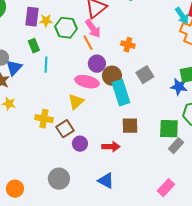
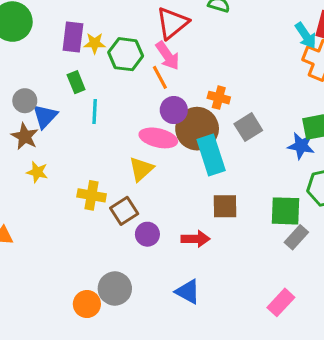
orange cross: (128, 45) -> (219, 98), moved
brown circle: (112, 76) -> (197, 129), size x1.4
orange circle: (15, 189) -> (87, 304), moved

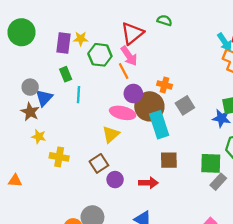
yellow star: (95, 43) -> (81, 39), moved
yellow cross: (92, 195) -> (59, 157), moved

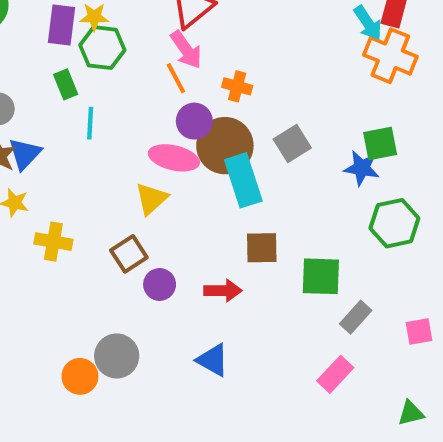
green hexagon: (100, 55) -> (102, 48), moved
orange cross: (164, 85) -> (237, 86), moved
blue triangle: (44, 98) -> (25, 154), moved
green square: (211, 163) -> (321, 276), moved
gray rectangle: (218, 182) -> (356, 317), moved

